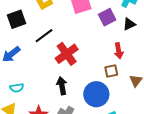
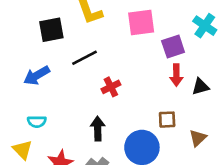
black triangle: (129, 24) -> (200, 87), moved
red arrow: (119, 51) -> (176, 75), moved
red cross: (67, 54) -> (111, 87), size x0.6

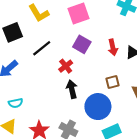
purple square: (173, 46) -> (82, 44), moved, turned -30
black arrow: (98, 129) -> (72, 89), moved

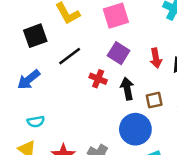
red cross: (66, 66) -> (98, 79), turned -32
black arrow: (72, 89) -> (127, 89), moved

